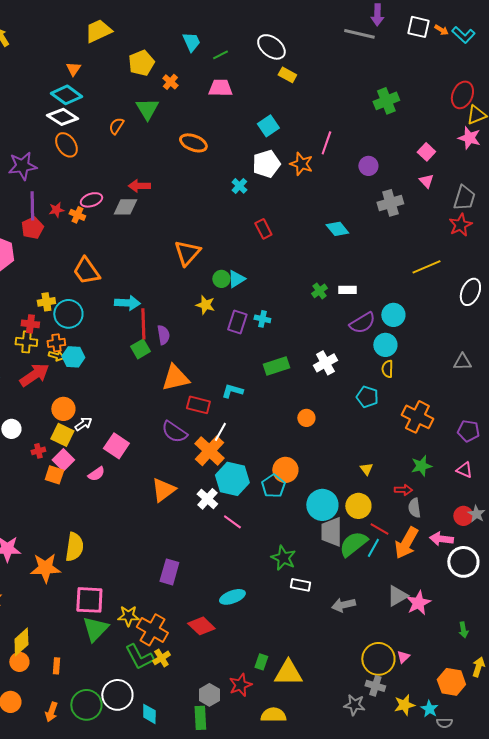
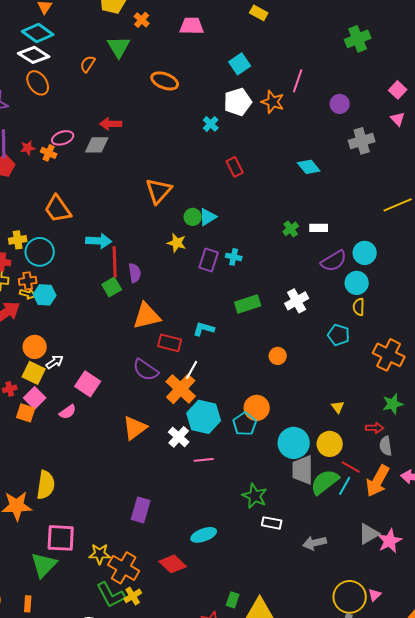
pink line: (232, 522) -> (204, 460), turned -42
green triangle: (95, 629) -> (44, 565), moved

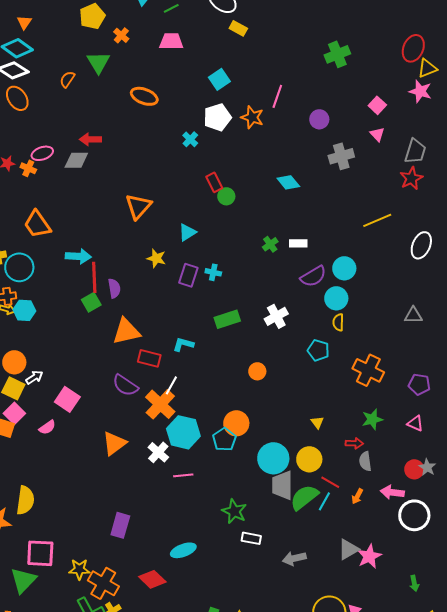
green circle: (193, 217) -> (226, 196), moved
orange arrow: (378, 481) -> (357, 496), size x0.5

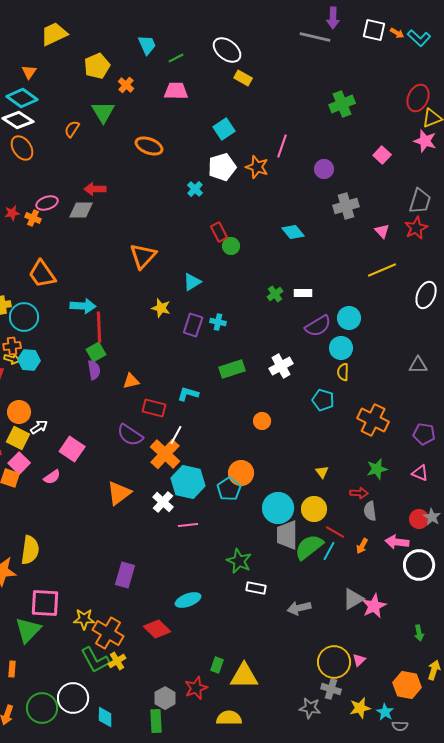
pink triangle: (377, 134) -> (382, 231), moved
purple semicircle: (114, 288) -> (94, 370), moved
orange triangle: (126, 331) -> (131, 381), size x0.6

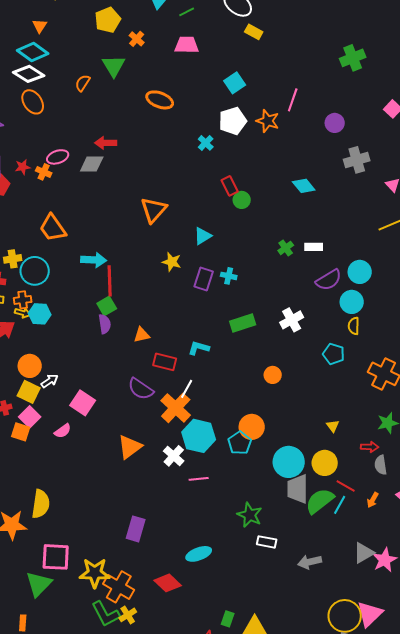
yellow star: (84, 619) -> (95, 573), size x1.4
pink triangle: (359, 660) -> (370, 614), size x2.0

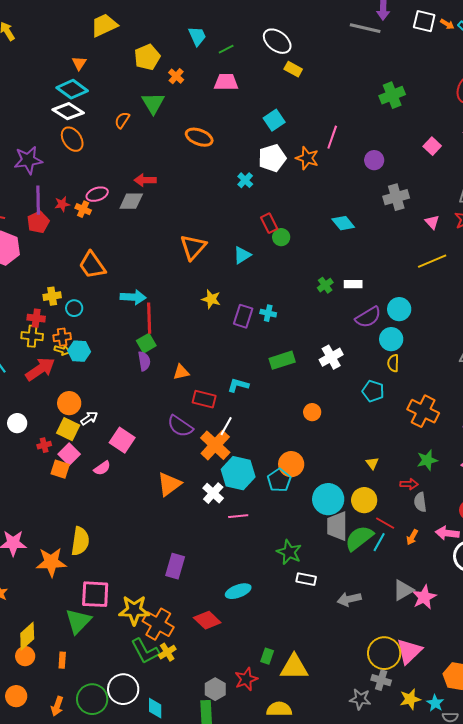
cyan triangle: (203, 236) -> (242, 255), moved
cyan circle: (35, 271) -> (74, 308), size x0.6

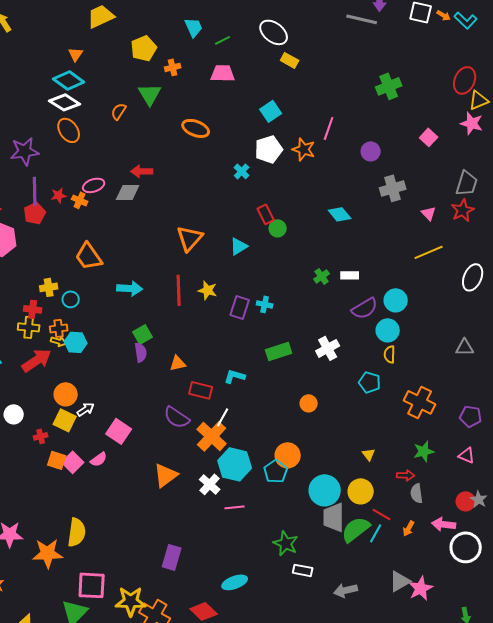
orange cross: (176, 76) -> (173, 67), turned 35
red line: (149, 318) -> (179, 290), moved
pink square: (69, 454) -> (73, 462), moved

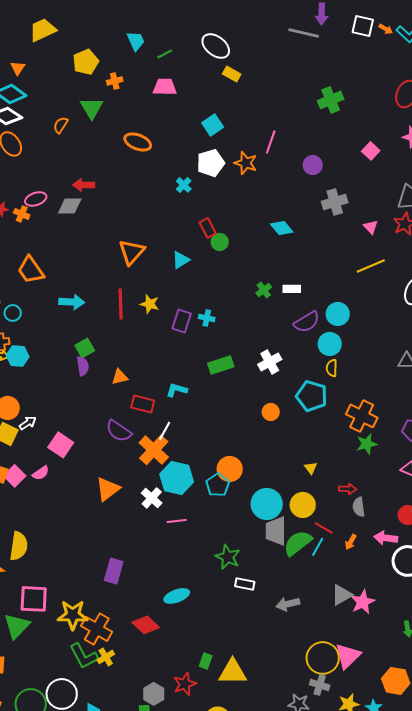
cyan pentagon: (370, 382) -> (312, 396), size x1.4
orange circle: (309, 403) -> (271, 412), moved
green star: (424, 451) -> (367, 444), moved

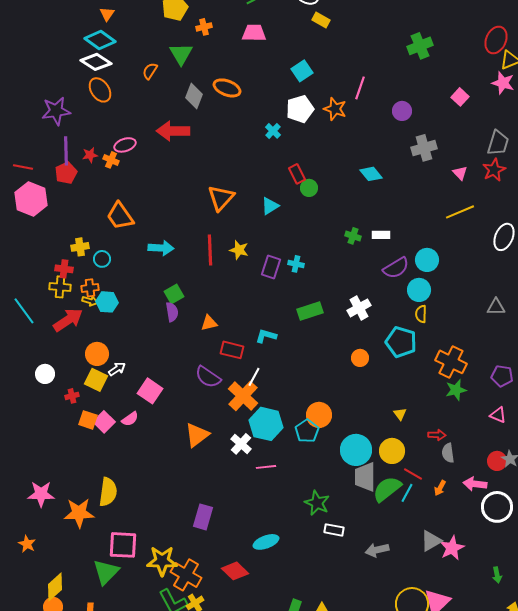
red arrow: (84, 185) -> (173, 131), size x1.5
gray diamond: (70, 206) -> (194, 96), moved, turned -70
green cross: (264, 290) -> (353, 236), turned -35

